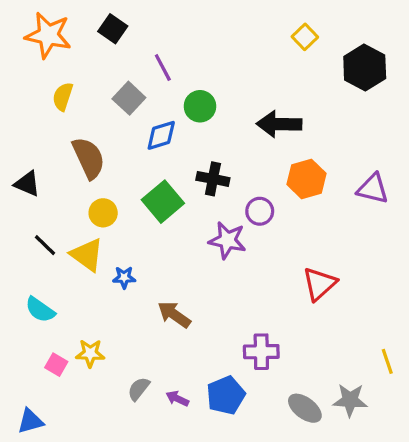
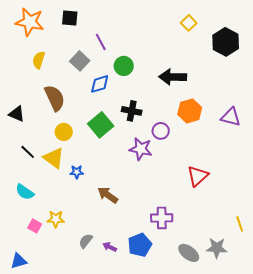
black square: (113, 29) -> (70, 18), turned -30

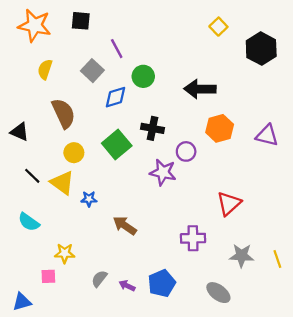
purple cross: (162, 218) -> (193, 238), moved
pink square: (35, 226) -> (48, 276), moved, turned -32
gray star: (217, 248) -> (242, 256), moved

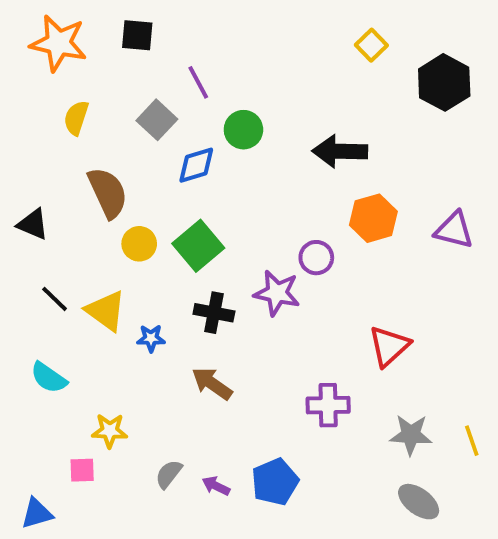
black cross: (153, 128) -> (214, 313), moved
yellow circle: (74, 153) -> (139, 244), moved
gray ellipse: (218, 293) -> (419, 502), moved

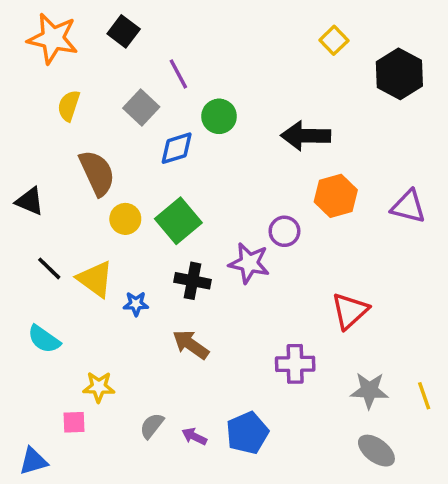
black square: (137, 35) -> (124, 31), turned 32

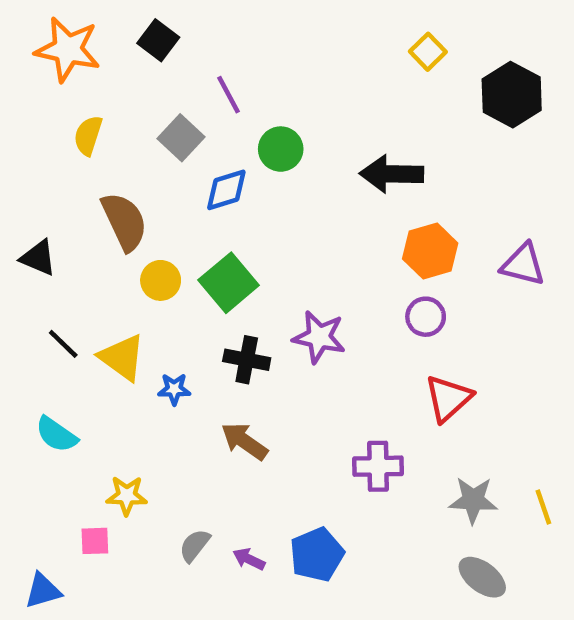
purple circle: (284, 231) -> (426, 317), moved

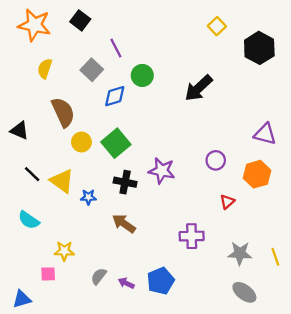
black arrow: (392, 174) -> (198, 88), turned -44
orange hexagon: (430, 251) -> (257, 174), moved
red triangle: (448, 398) -> (227, 202), size x0.6

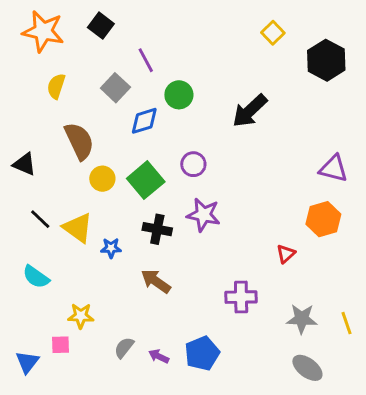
purple circle: (216, 160) -> (193, 164), moved
blue triangle: (22, 299) -> (27, 362), moved, turned -36

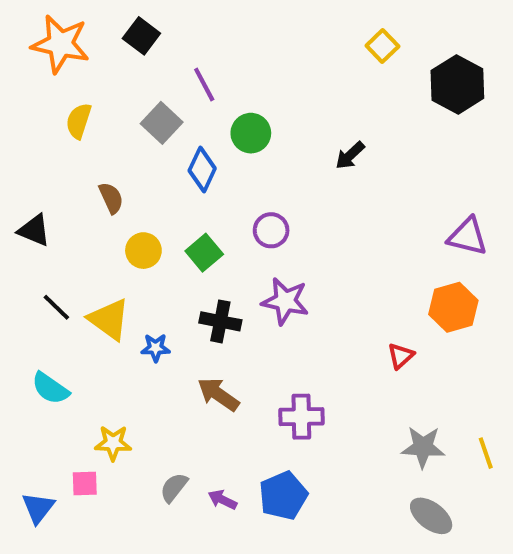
black arrow: (250, 111) -> (350, 155), size x0.6
blue diamond: (144, 121) -> (202, 170), turned -48
brown semicircle: (79, 141) -> (111, 198), size x0.6
green square: (146, 180) -> (204, 253), size x0.7
purple cross: (241, 297) -> (301, 417), moved

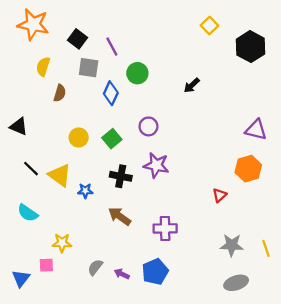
black square: (141, 36) -> (77, 39), moved
gray square: (162, 123) -> (89, 68), turned -35
brown semicircle: (111, 198) -> (60, 93), moved, turned 42
gray ellipse: (431, 516) -> (236, 283), turned -55

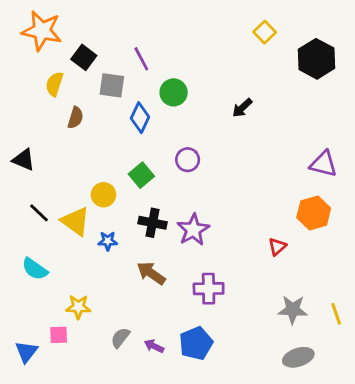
black square: (77, 39) -> (84, 57), moved
yellow circle: (79, 138) -> (103, 195), moved
purple star: (156, 165) -> (193, 230), moved, turned 30

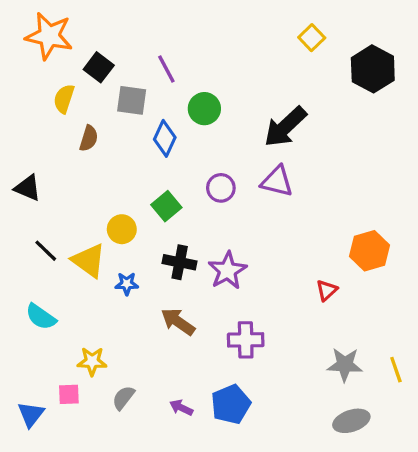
black arrow: (242, 108) -> (285, 127), size x1.8
purple triangle: (324, 164) -> (277, 181), moved
gray semicircle: (120, 338) -> (123, 398), moved

